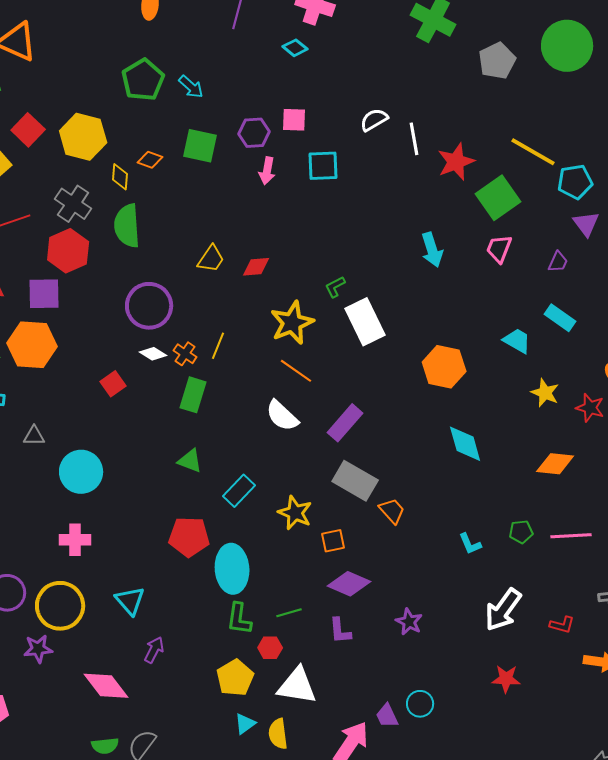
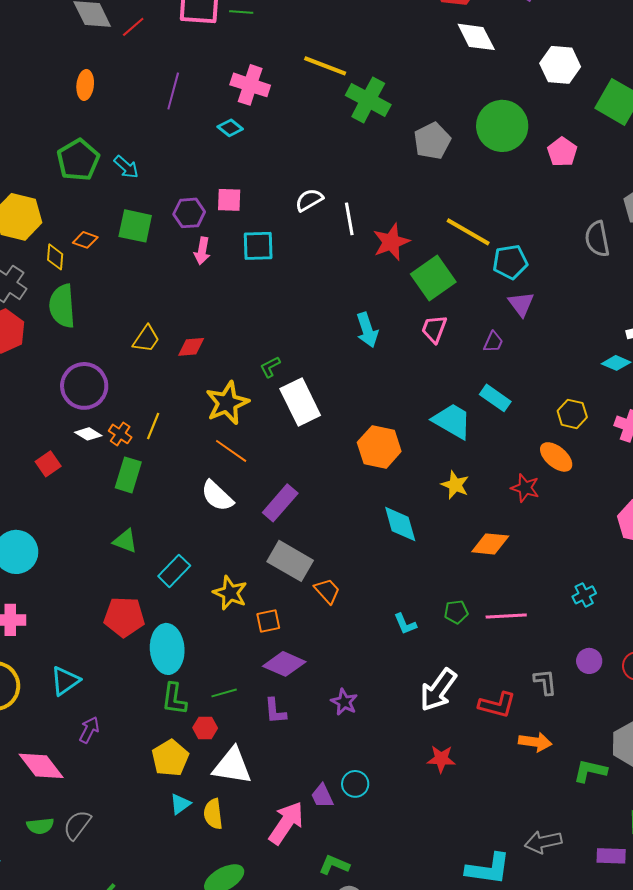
cyan trapezoid: (517, 341) -> (452, 421), size x1.4
yellow star: (545, 393) -> (455, 485), moved
cyan triangle: (130, 601) -> (65, 681), turned 36
red L-shape: (562, 625) -> (497, 705), size x1.5

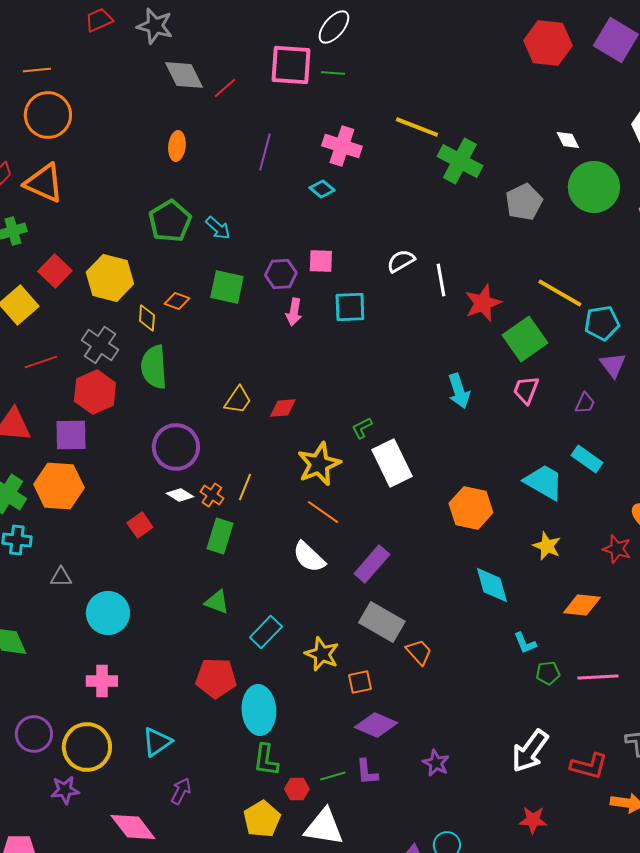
white diamond: (476, 37) -> (568, 140), moved, size x0.6
cyan L-shape: (405, 624) -> (525, 643), moved
green line: (224, 693) -> (333, 776), moved

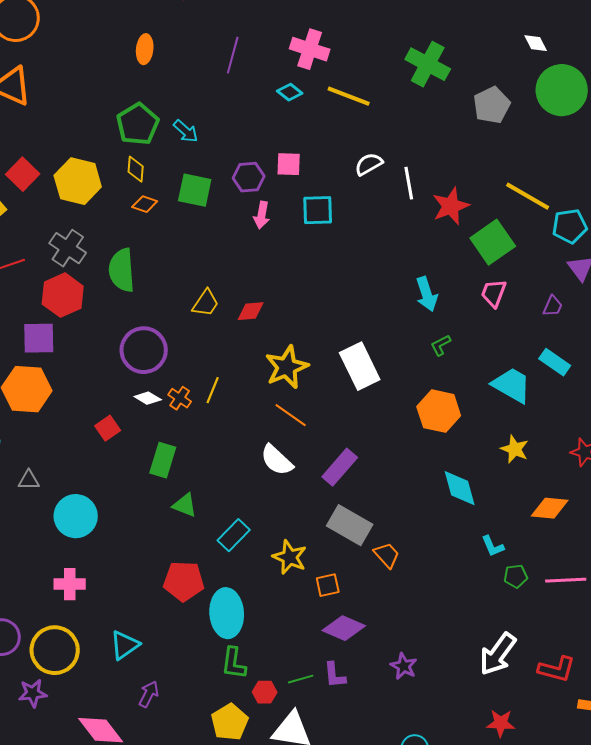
yellow line: (417, 127) -> (349, 96), moved
yellow diamond: (147, 318) -> (136, 169), moved
green L-shape: (362, 428) -> (441, 345), moved
green rectangle: (220, 536) -> (163, 460), moved

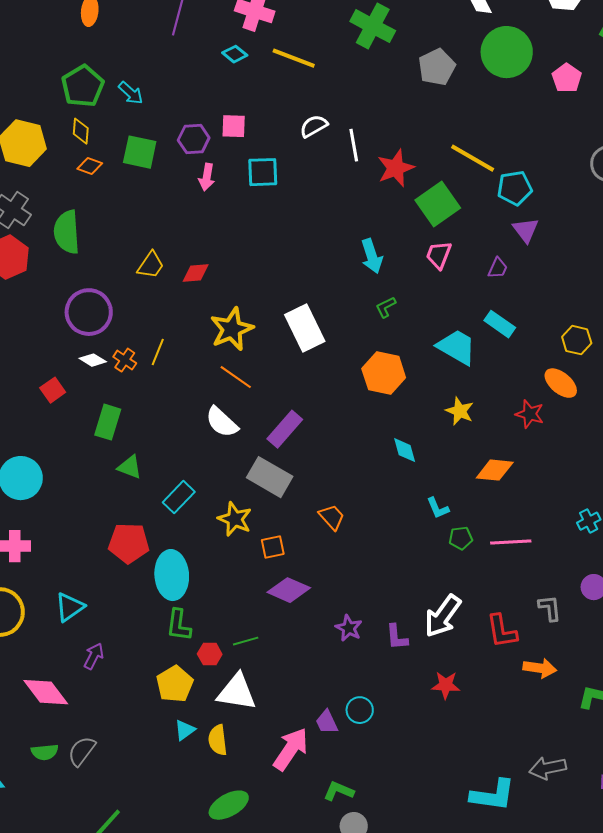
cyan diamond: (460, 488) -> (405, 450), size x0.7
gray rectangle: (350, 525) -> (270, 477), moved
red L-shape: (557, 669) -> (502, 631), turned 66
purple L-shape: (335, 675) -> (397, 637), moved

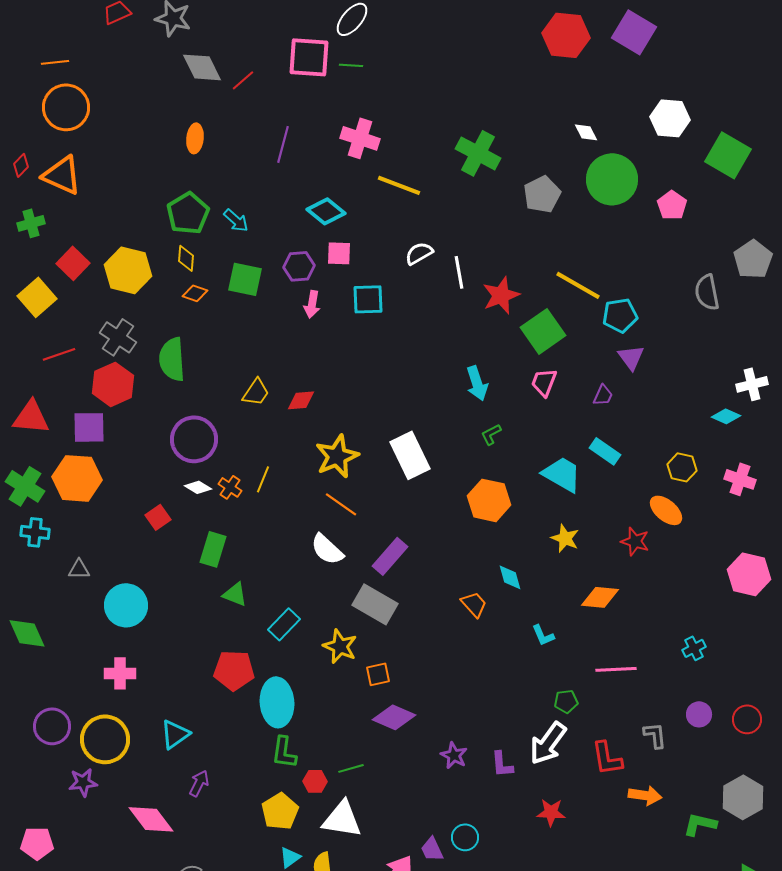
cyan diamond: (235, 54) -> (326, 211), moved, size x1.5
orange trapezoid: (332, 517) -> (474, 604), moved
green pentagon: (461, 538) -> (566, 701), moved

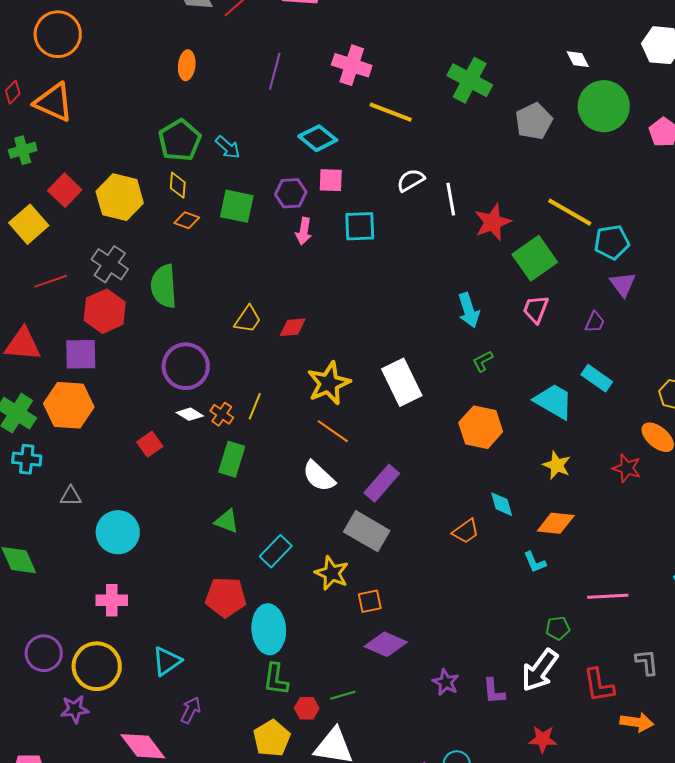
green rectangle: (213, 549) -> (232, 459), moved
orange diamond: (600, 597) -> (556, 523), moved
orange trapezoid: (474, 604) -> (466, 531), turned 96

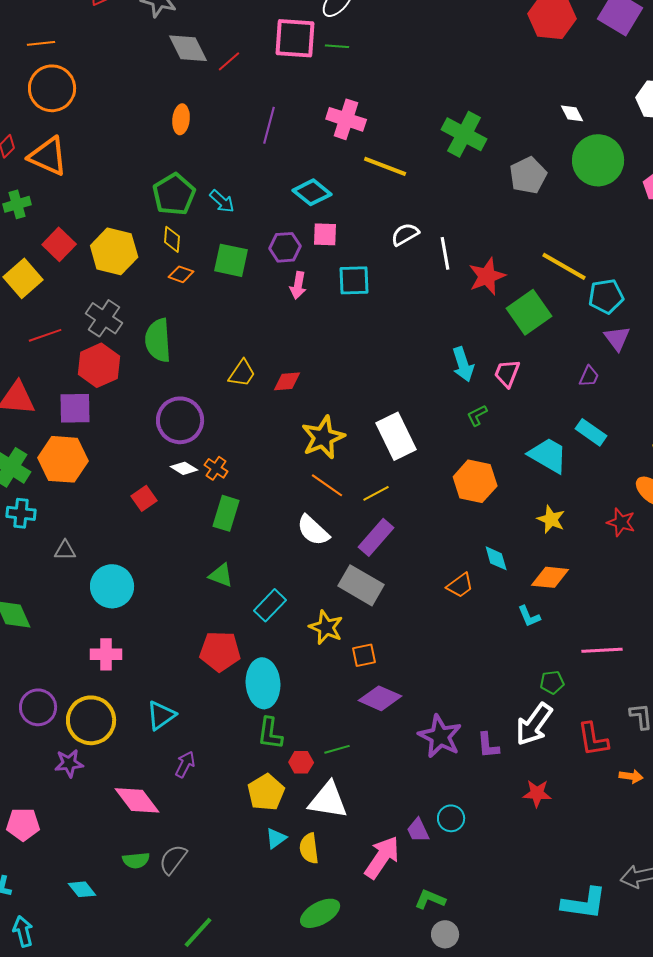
pink trapezoid: (536, 309) -> (507, 373), moved
yellow line: (255, 406) -> (376, 493), moved, turned 40
purple star: (446, 682) -> (440, 736), size x1.6
orange arrow: (637, 722) -> (631, 776), size x0.7

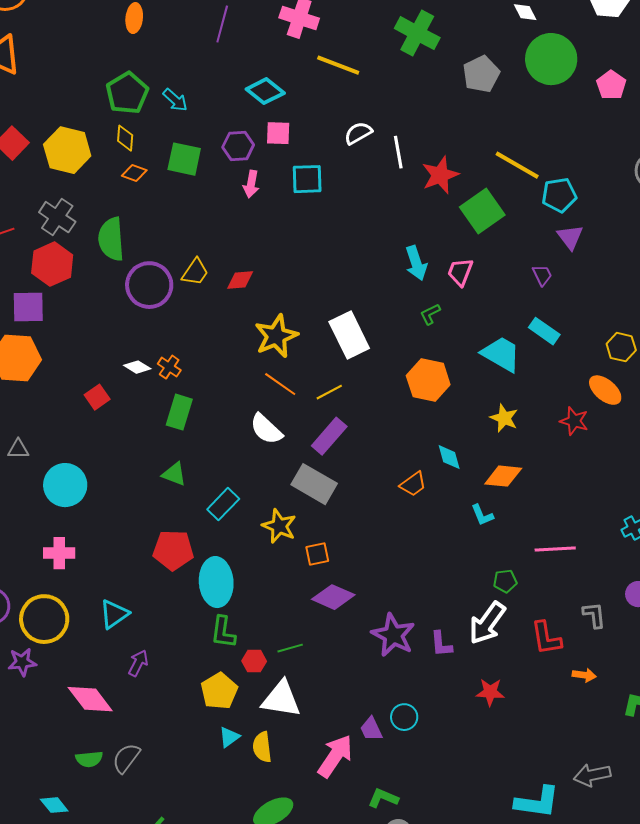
purple trapezoid: (589, 376) -> (542, 275), turned -50
purple circle: (180, 420) -> (149, 285), moved
cyan diamond: (82, 889) -> (54, 805), moved

